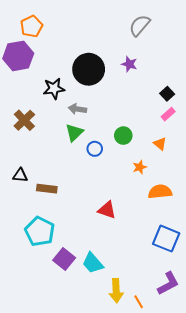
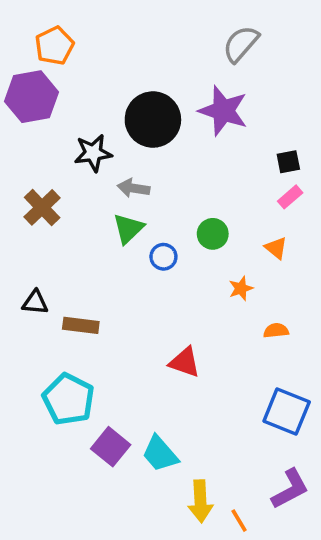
purple star: (129, 64) -> (223, 111), size x1.8
black square: (167, 94) -> (288, 162), turned 32
orange semicircle: (160, 192) -> (276, 331), size x0.6

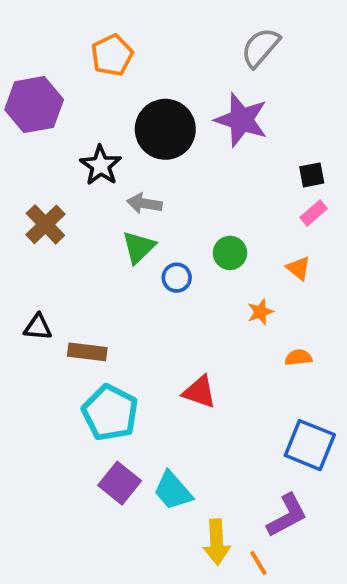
orange pentagon: (54, 46) -> (112, 55), moved
black star: (93, 153) -> (101, 165), turned -30
cyan pentagon: (68, 399) -> (110, 413), moved
purple L-shape: (290, 489) -> (287, 515), moved

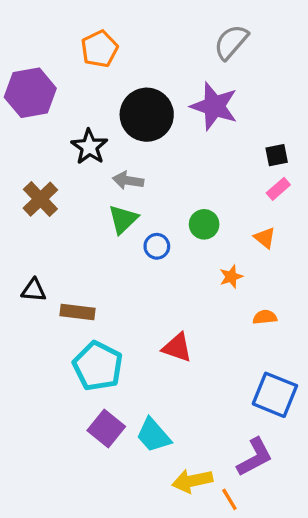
yellow arrow: (217, 542) -> (192, 481), turned 81

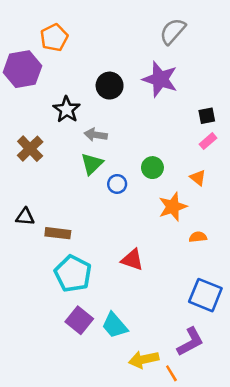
orange pentagon: (99, 49) -> (54, 38), moved
black circle: (147, 115) -> (110, 86), size x0.7
orange star: (231, 277) -> (173, 207), size x1.6

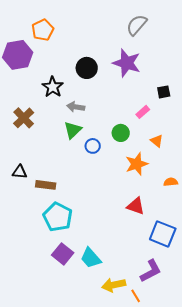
pink rectangle: (208, 141) -> (143, 112), moved
orange semicircle: (198, 237) -> (171, 182), moved
red triangle: (132, 260) -> (136, 206), moved

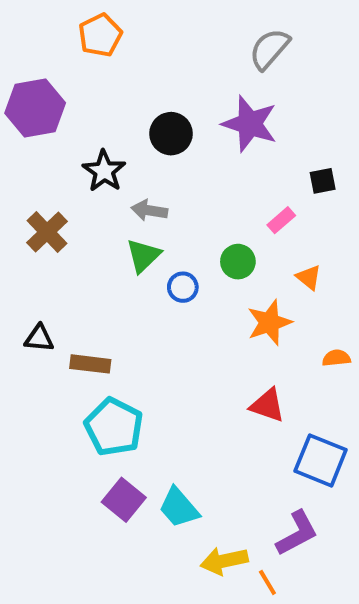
orange pentagon: (43, 30) -> (100, 35), moved

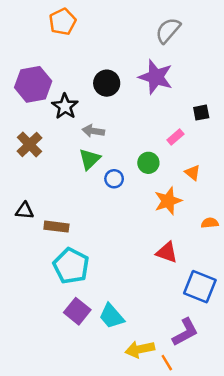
purple hexagon: (35, 108) -> (33, 84), moved

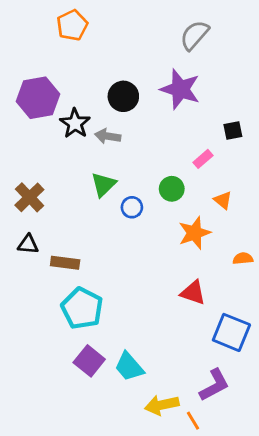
gray arrow: (93, 131) -> (108, 136), moved
brown cross: (29, 144) -> (29, 197), moved

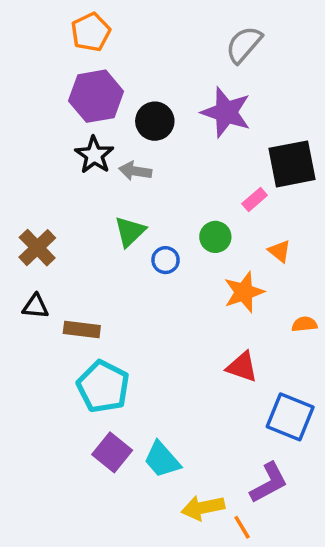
purple hexagon: (38, 98) -> (96, 96), moved
black square: (233, 130) -> (292, 164), size x2.0

